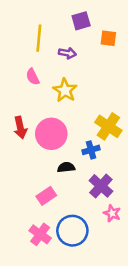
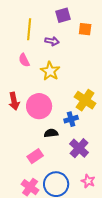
pink star: (112, 213) -> (88, 181), moved

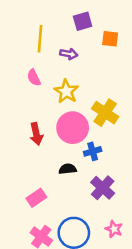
yellow cross: (85, 100) -> (105, 113), moved
red arrow: (14, 101) -> (36, 134), moved
pink circle: (39, 106) -> (73, 128), moved
pink rectangle: (35, 156) -> (36, 198), moved

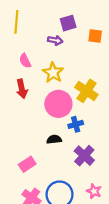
purple square: (83, 21) -> (68, 23), moved
yellow line: (40, 39) -> (16, 22), moved
orange square: (110, 39) -> (95, 36), moved
red arrow: (36, 134) -> (22, 89), moved

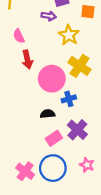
yellow star: (53, 73) -> (69, 35), moved
red arrow: (22, 89) -> (27, 60), moved
pink rectangle: (27, 164) -> (54, 138), moved

